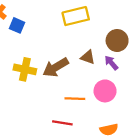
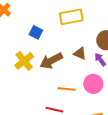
blue square: (17, 25) -> (36, 32), moved
yellow cross: (25, 69) -> (24, 61), turned 36

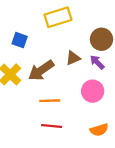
brown triangle: (80, 53) -> (73, 58), turned -40
orange line: (66, 89) -> (50, 101), moved

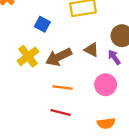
brown triangle: (73, 58) -> (91, 50), turned 42

